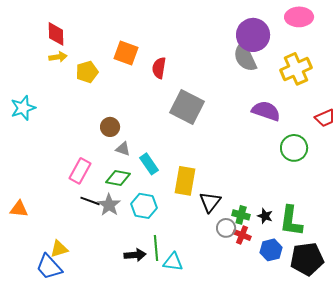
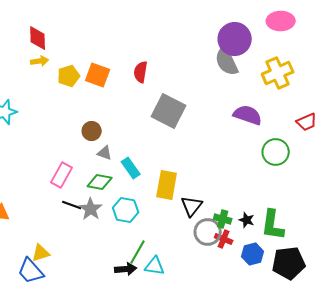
orange square: (126, 53) -> (98, 75), moved
gray circle: (226, 228) -> (208, 232), size x1.4
green line: (156, 248) -> (138, 252), turned 35
black arrow: (135, 255) -> (126, 269), moved

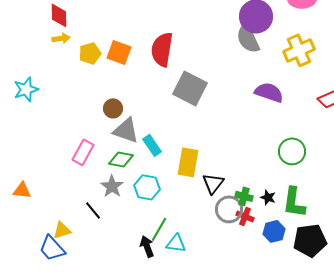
red semicircle: (141, 72) -> (162, 49), size x1.6
green circle: (276, 152) -> (292, 151), moved
gray triangle: (105, 153) -> (126, 130), size x1.8
black line: (72, 205) -> (93, 210), moved, turned 30
black arrow: (126, 269) -> (147, 246), turned -105

